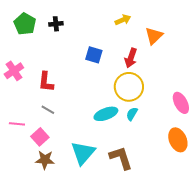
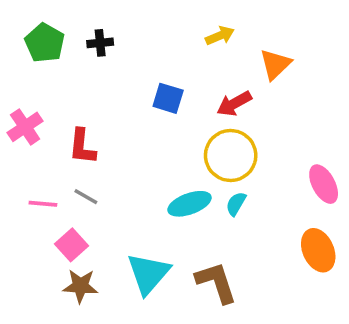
red arrow: (131, 58) -> (234, 104), turned 42
pink line: (17, 124) -> (43, 204), moved

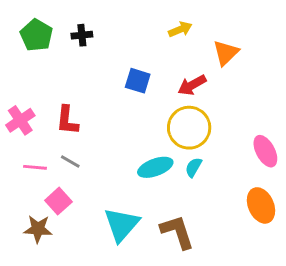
pink cross: (25, 127) -> (20, 120), moved
brown star: (80, 286) -> (38, 229), moved

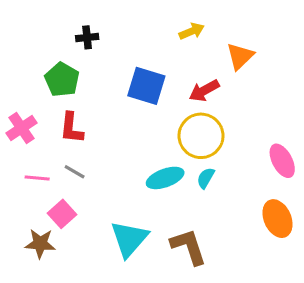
green pentagon: (36, 35) -> (62, 80), moved
blue square: (138, 81) -> (146, 86), size x1.4

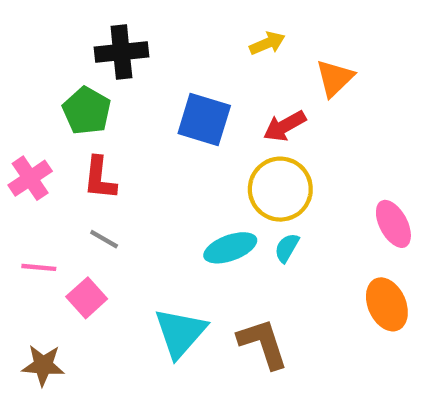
black cross: (87, 37) -> (121, 52), size x1.6
pink line: (37, 178) -> (39, 267), moved
brown star: (40, 244) -> (43, 365), moved

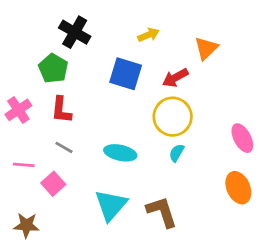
yellow arrow: (267, 43) -> (148, 35), moved
black cross: (121, 52) -> (75, 32), turned 36
cyan ellipse: (230, 248) -> (120, 153), moved, turned 32

